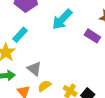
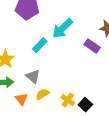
cyan rectangle: (20, 35) -> (40, 45), moved

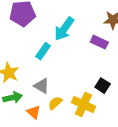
yellow cross: (68, 100) -> (83, 104), size x1.5
black square: (85, 105) -> (103, 86), moved

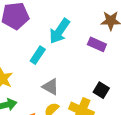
gray triangle: (42, 86) -> (51, 87), moved

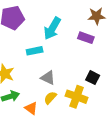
cyan rectangle: (38, 55) -> (35, 51), turned 49

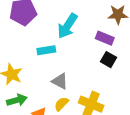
black square: (93, 78) -> (109, 60), moved

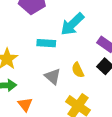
yellow semicircle: (61, 104) -> (78, 70), moved, turned -84

